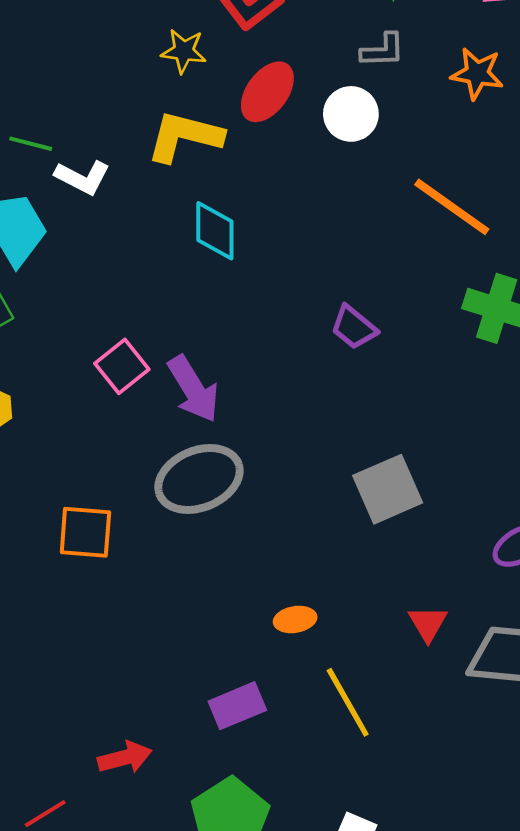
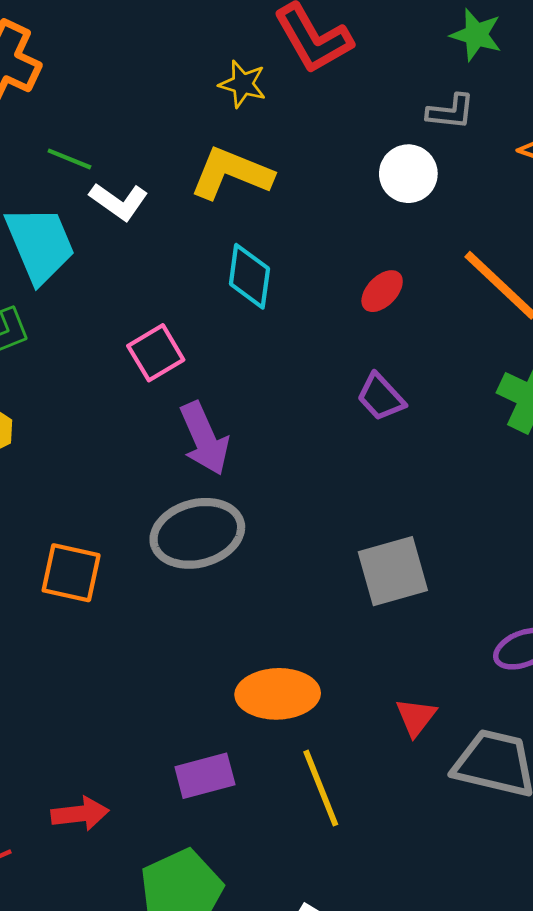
red ellipse: (267, 92) -> (382, 291), moved, size x0.7
pink square: (122, 366) -> (156, 353), moved
orange ellipse: (295, 619) -> (278, 694), size x1.8

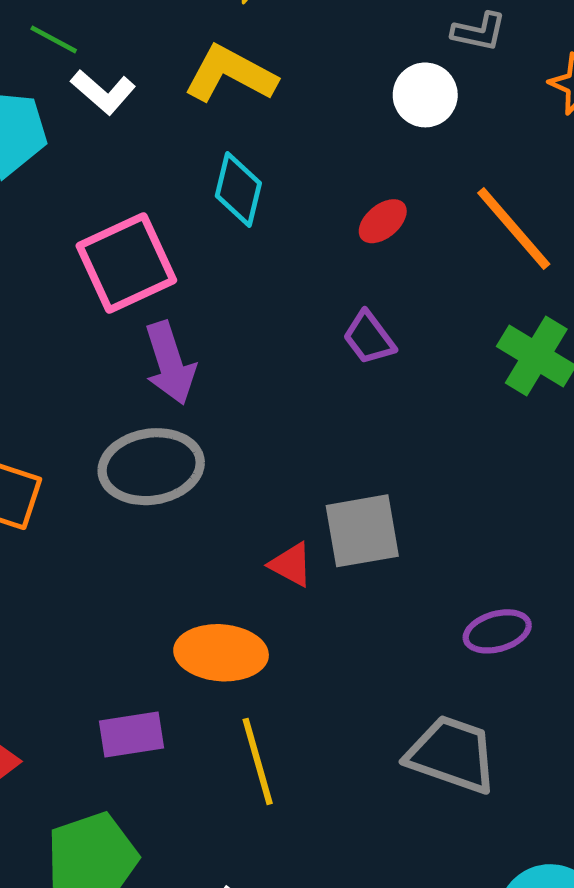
pink square: (156, 353) -> (126, 263), size x1.6
red triangle: (416, 717) -> (291, 565), moved, turned -45

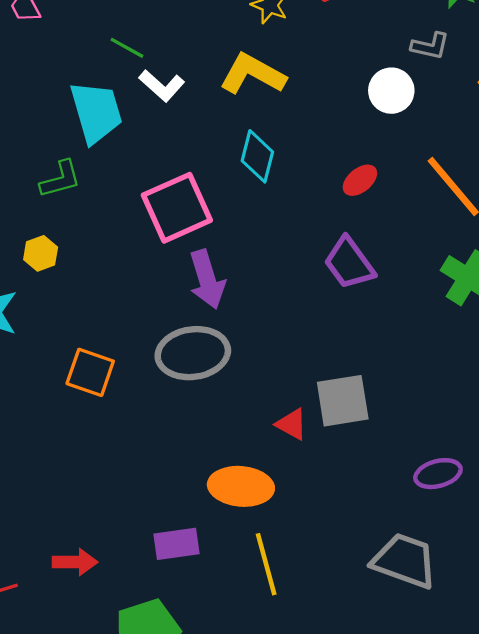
purple trapezoid: (369, 338) -> (349, 263), size x1.4

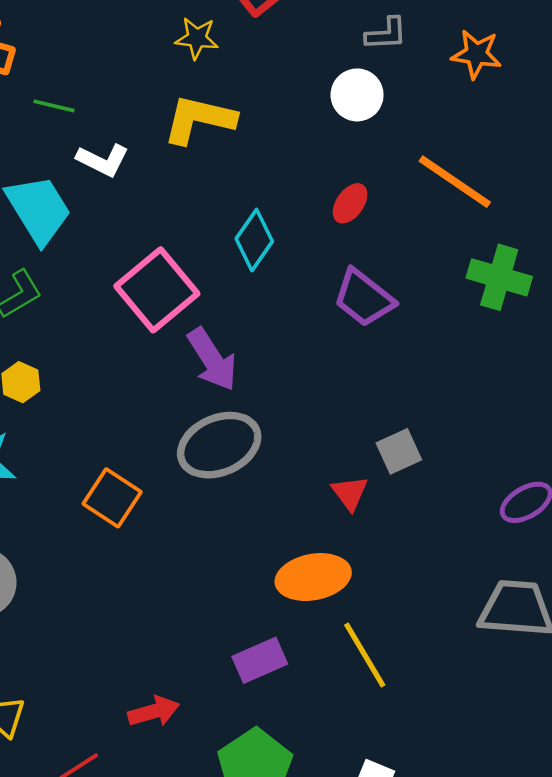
green line: (127, 48) -> (54, 106), moved
cyan diamond: (257, 156) -> (254, 240), moved, turned 36
orange square: (90, 372) -> (112, 498), turned 30
gray square: (343, 401) -> (399, 451), size x0.7
red triangle: (292, 424) -> (350, 493), turned 40

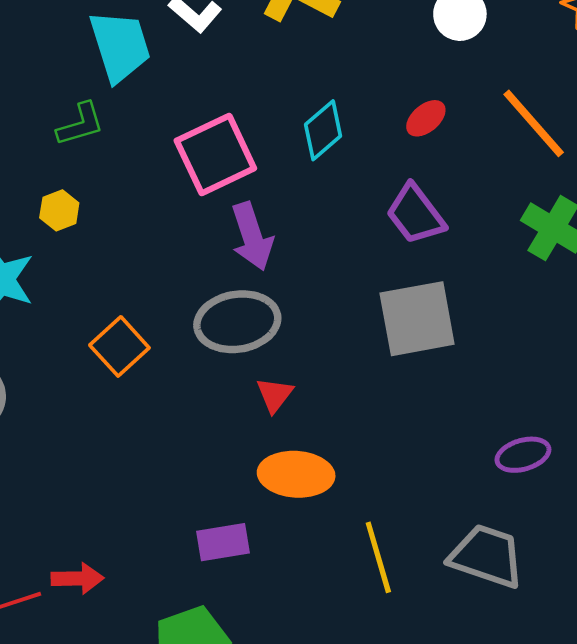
gray square: (399, 451) -> (417, 319), moved, size x1.8
red triangle: (350, 493) -> (275, 395), moved
yellow line: (365, 655) -> (378, 557), moved
red arrow: (154, 711) -> (77, 578), moved

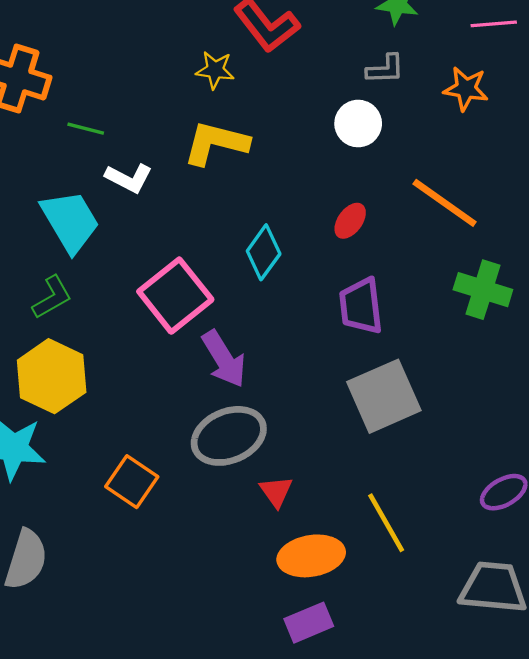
yellow hexagon: (59, 210) -> (52, 376), size x2.0
purple trapezoid: (415, 214) -> (361, 306), turned 44
purple rectangle: (223, 542) -> (309, 623), moved
yellow line: (378, 557) -> (386, 523), moved

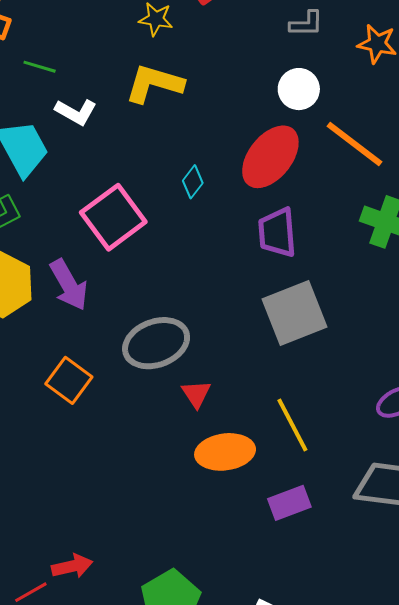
white circle: (358, 124) -> (299, 89), moved
red ellipse: (350, 221) -> (270, 157), size x2.0
cyan diamond: (264, 252) -> (193, 182), size x0.7
purple arrow: (224, 359) -> (69, 285), moved
purple rectangle: (309, 623) -> (289, 503), moved

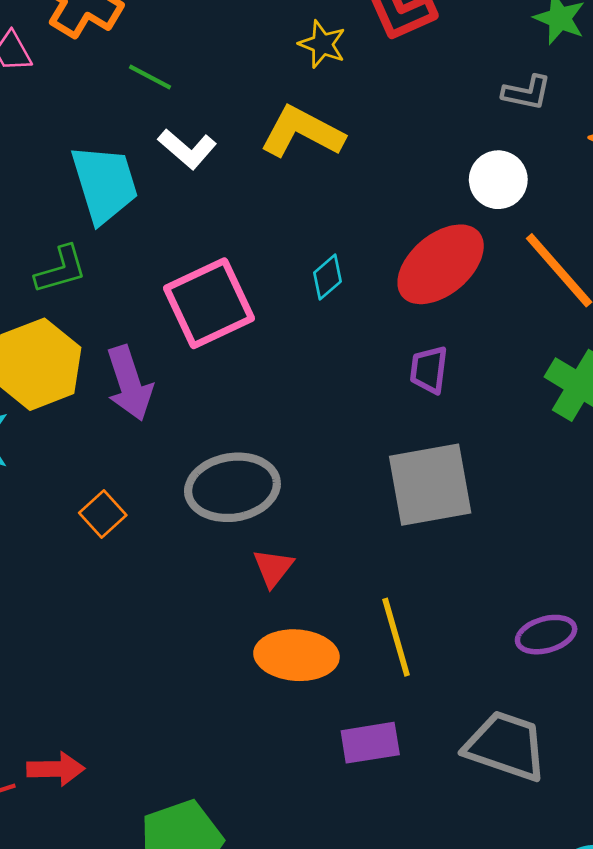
purple trapezoid: (277, 232) -> (429, 370), size x0.7
orange square: (69, 380) -> (103, 514), size x0.7

